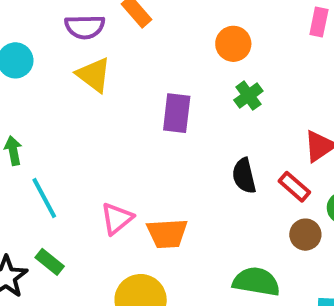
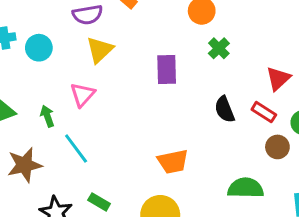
yellow triangle: (94, 75) -> (100, 50), turned 48
pink triangle: (117, 218) -> (82, 95), moved
green rectangle: (50, 262) -> (99, 202), moved

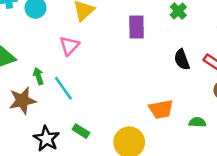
green arrow: (47, 116) -> (38, 76), moved
orange trapezoid: (173, 162) -> (161, 109), moved
green semicircle: (246, 188) -> (197, 122), size x0.6

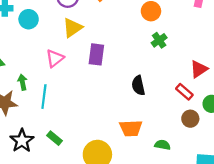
purple rectangle: (137, 27) -> (96, 54), moved
black semicircle: (182, 60) -> (138, 85), moved
cyan line: (63, 88) -> (44, 97), turned 35

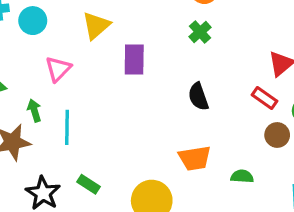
green cross: (159, 40) -> (200, 32), moved
pink triangle: (55, 58) -> (58, 69), moved

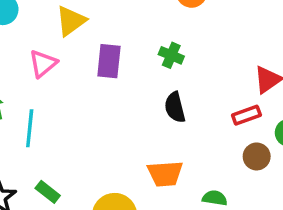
green cross: (200, 32) -> (171, 55), moved, turned -30
pink triangle: (58, 69) -> (43, 64), moved
red rectangle: (265, 98) -> (246, 115), turned -60

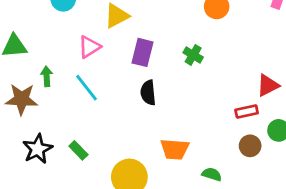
black semicircle: (175, 107) -> (148, 93), moved
cyan line: (30, 128) -> (86, 88), moved, turned -52

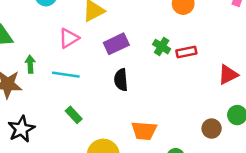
purple rectangle: (142, 52) -> (116, 44), turned 50
cyan line: (86, 88) -> (66, 75), turned -44
red rectangle: (247, 112) -> (186, 52), moved
green rectangle: (78, 150) -> (74, 115), moved

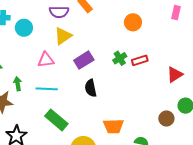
pink triangle: (69, 38) -> (46, 60), turned 30
green cross: (162, 47) -> (120, 58), turned 32
green rectangle: (74, 115) -> (56, 120), size x1.6

